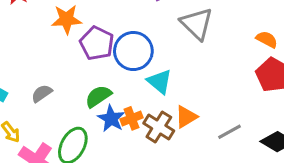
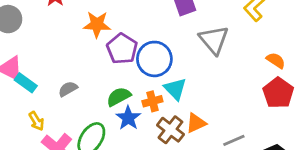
orange cross: (131, 118) -> (152, 101), moved

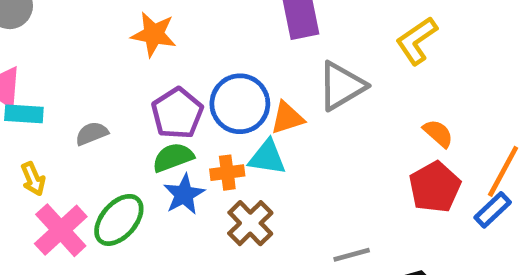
gray triangle: (214, 40) -> (342, 86), turned 32
purple pentagon: (122, 49) -> (177, 113), moved
cyan rectangle: (26, 83) -> (24, 114), turned -40
cyan triangle: (175, 89) -> (267, 157), turned -45
orange triangle: (196, 123) -> (287, 118), moved

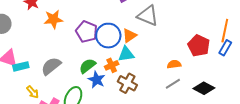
orange star: (154, 34) -> (53, 19), moved
gray triangle: (342, 86) -> (148, 16), turned -50
purple pentagon: (177, 113) -> (87, 32), moved
gray semicircle: (92, 133) -> (51, 66), size x1.5
orange semicircle: (438, 133) -> (174, 64), moved, turned -32

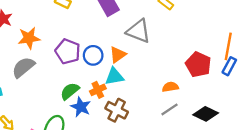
blue circle: (108, 36) -> (93, 55), size x0.7
gray semicircle: (51, 66) -> (23, 67), moved

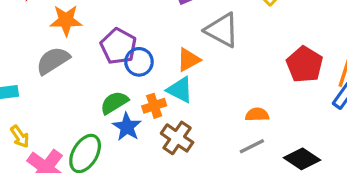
blue circle: (93, 55) -> (139, 62), moved
red pentagon: (198, 64) -> (305, 65), moved
cyan triangle: (114, 76) -> (180, 90), turned 30

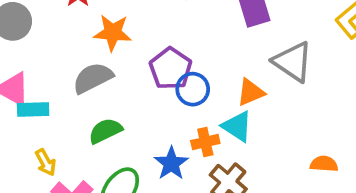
green semicircle: (114, 103) -> (105, 131), moved

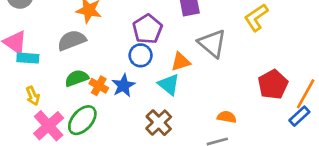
purple pentagon: (171, 69) -> (147, 29), moved
orange cross: (205, 142) -> (99, 86), moved, turned 36
blue star: (171, 163) -> (123, 86), moved

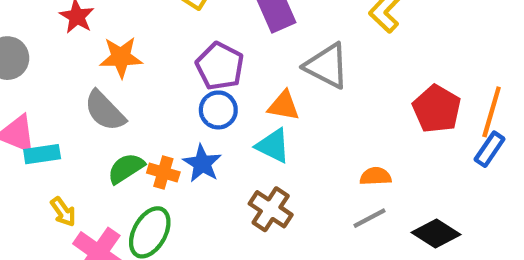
gray semicircle: (72, 40) -> (105, 111), turned -100
orange triangle: (181, 62) -> (284, 106), turned 40

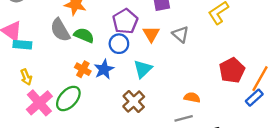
gray triangle: (327, 66) -> (181, 34), size x0.7
orange triangle: (284, 106) -> (151, 34), moved, turned 36
cyan triangle: (273, 146) -> (143, 69), turned 36
green semicircle: (126, 168) -> (84, 35), moved, turned 42

